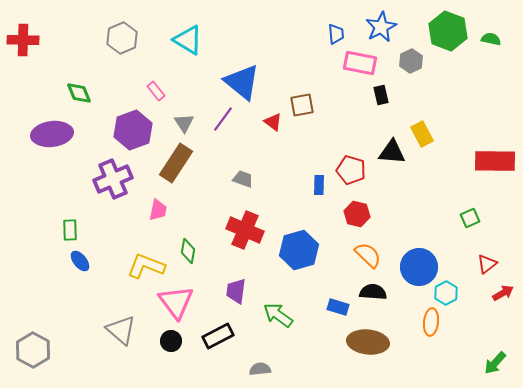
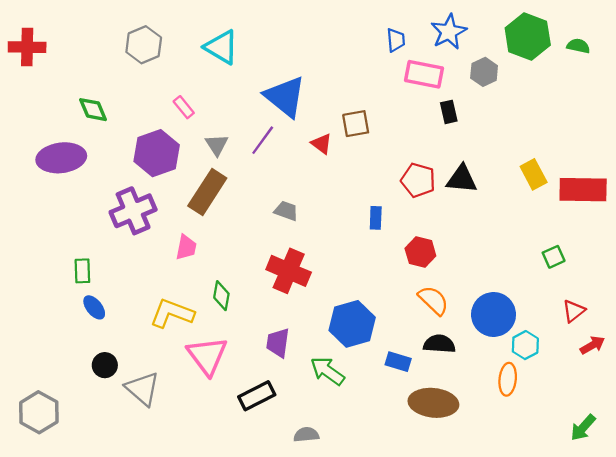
yellow rectangle: (422, 134) -> (534, 174), moved
red pentagon: (351, 170) -> (418, 180), moved
blue hexagon: (299, 250) -> (352, 324), moved
black circle: (171, 341) -> (105, 365), moved

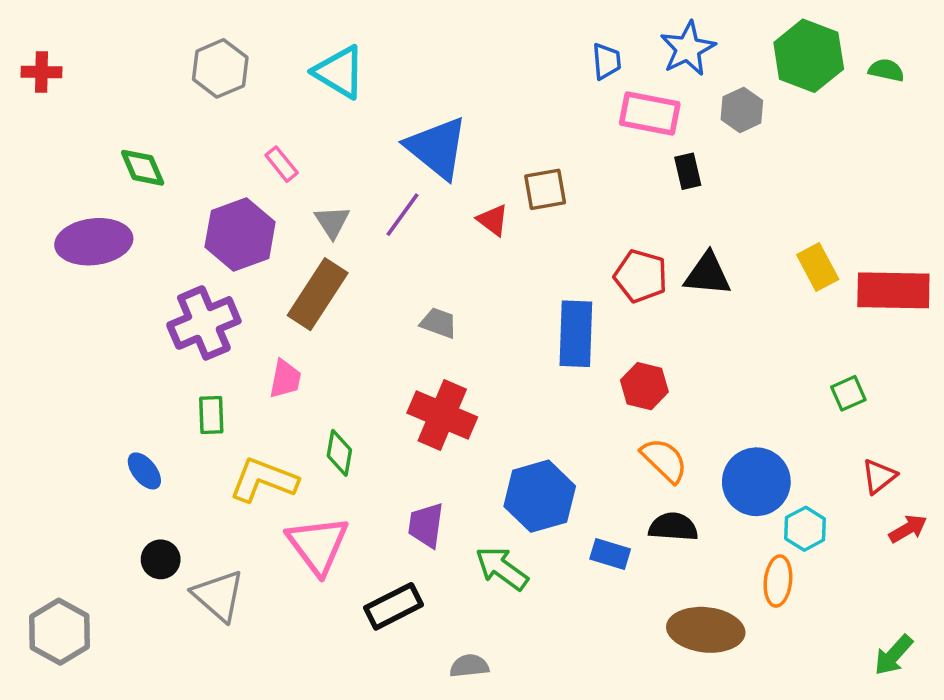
red cross: (27, 47) -> (41, 72), size x0.7
blue rectangle: (376, 218) -> (576, 334), size x1.8
green rectangle: (82, 271) -> (211, 415), moved
brown ellipse: (433, 403) -> (706, 630), moved

